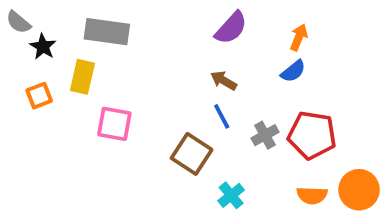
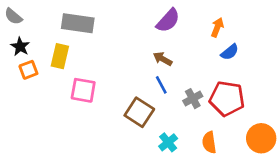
black star: (43, 47) -> (20, 47), moved
blue semicircle: (293, 71) -> (230, 52), moved
orange semicircle: (312, 195) -> (209, 142), moved, turned 80

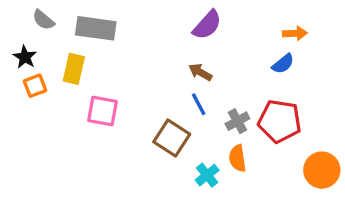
gray semicircle: (13, 16) -> (43, 20), moved
orange arrow: (217, 27) -> (295, 33), moved, turned 66
orange semicircle: (209, 142) -> (237, 158), moved

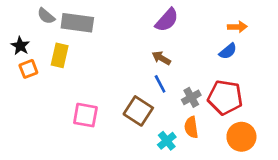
gray semicircle: (43, 20) -> (46, 16), moved
pink square: (102, 111) -> (85, 115), moved
orange circle: (322, 170) -> (241, 137), moved

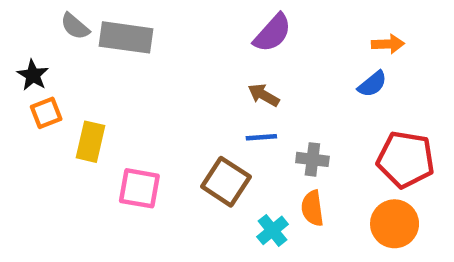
yellow rectangle: (60, 55) -> (91, 142), moved
blue line: (160, 84) -> (261, 137), turned -66
gray cross: (191, 97) -> (312, 159), turned 36
red pentagon: (225, 97) -> (406, 159), moved

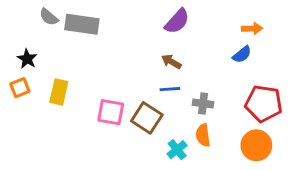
black star: (33, 75) -> (27, 59), moved
orange square: (46, 113) -> (20, 88), moved
pink square: (139, 188) -> (111, 112), moved

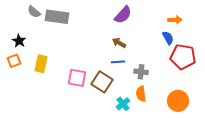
blue semicircle: (242, 54) -> (168, 38), turned -80
red pentagon: (264, 103) -> (183, 57), moved

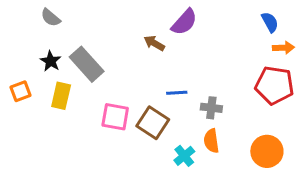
gray rectangle: (57, 17) -> (87, 64), moved, turned 40
orange arrow: (175, 20) -> (283, 48), moved
blue semicircle: (168, 38) -> (270, 22), moved
black star: (19, 41) -> (51, 61), moved
brown arrow: (119, 43) -> (154, 43), moved

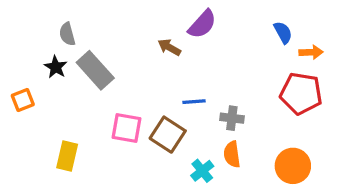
gray semicircle: (51, 18) -> (67, 34), moved, turned 35
blue semicircle: (270, 22) -> (283, 32), moved
yellow rectangle: (61, 96) -> (67, 156), moved

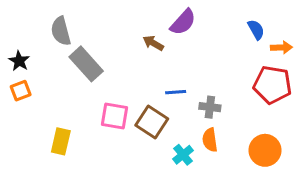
gray semicircle: (67, 34) -> (61, 31), size x1.4
black star: (56, 67) -> (19, 61), moved

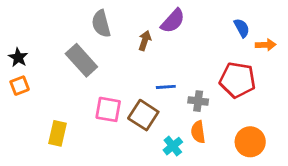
gray semicircle: (61, 31) -> (101, 24), moved
brown arrow: (153, 43) -> (145, 41), turned 78
red pentagon: (272, 85) -> (237, 80), moved

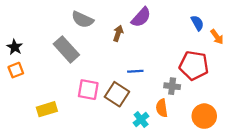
gray semicircle: (101, 24) -> (82, 20), turned -50
orange arrow: (266, 45) -> (217, 37), turned 56
gray cross: (198, 101) -> (172, 86), moved
yellow rectangle: (58, 133) -> (47, 109), turned 60

